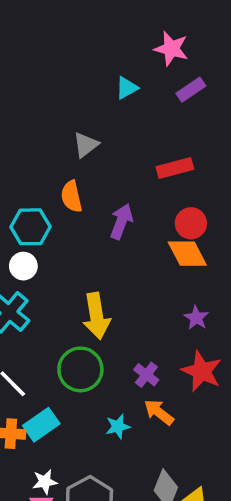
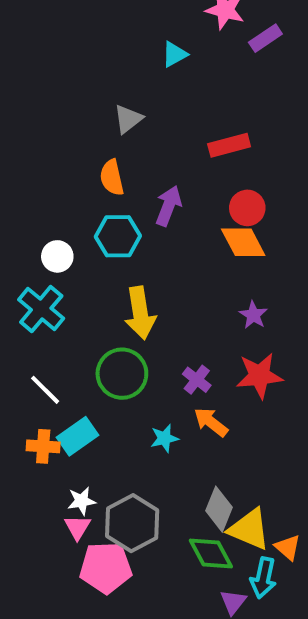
purple rectangle: (191, 90) -> (265, 38), moved
cyan hexagon: (30, 227) -> (118, 236), moved
red star: (202, 371) -> (259, 376), turned -30

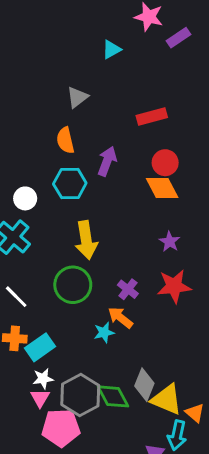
orange arrow: (211, 422) -> (120, 318), moved
cyan rectangle: (78, 436) -> (40, 347), moved
green diamond: (211, 553) -> (113, 396), moved

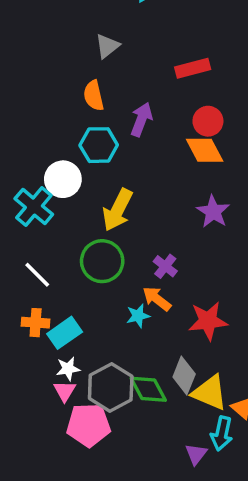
white circle: (25, 198) -> (63, 179), moved, size x1.4
yellow arrow: (86, 240) -> (117, 210), turned 36
purple star: (170, 242) -> (213, 212), size x1.4
red star: (174, 286) -> (208, 321), moved

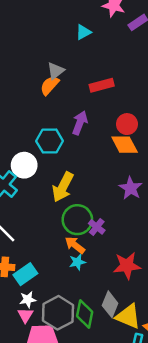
red rectangle: (193, 68) -> (102, 85), moved
orange semicircle: (94, 96) -> (50, 85), moved, turned 55
green circle: (102, 261) -> (77, 220), moved
orange arrow: (157, 299) -> (75, 245), moved
green diamond: (148, 389) -> (85, 314), turned 40

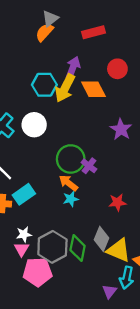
orange diamond: (125, 145) -> (93, 89), moved
white circle: (24, 165) -> (34, 125), moved
yellow arrow: (63, 187) -> (65, 88), moved
red star: (127, 266) -> (117, 202), size x0.7
cyan rectangle: (25, 274) -> (24, 194), moved

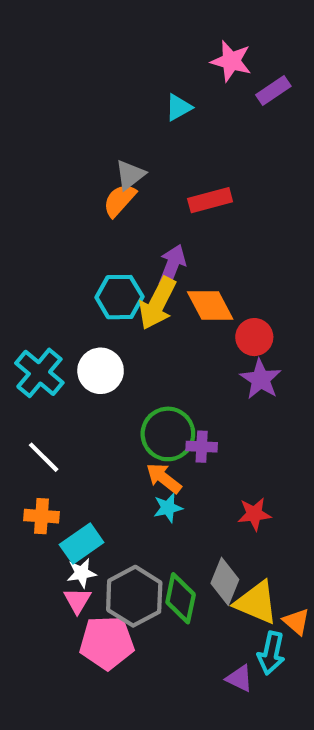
red circle: (117, 69) -> (254, 337), moved
purple cross: (89, 166) -> (202, 447), turned -35
cyan rectangle: (24, 194) -> (82, 544), moved
purple triangle: (109, 291) -> (240, 678), turned -42

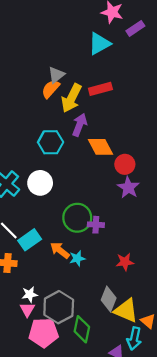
cyan triangle: (178, 107) -> (99, 44), moved, size x1.5
yellow arrow: (157, 303) -> (71, 98), moved
orange arrow: (164, 478) -> (60, 250), moved
cyan rectangle: (82, 544) -> (30, 240), moved
green diamond: (181, 598) -> (82, 329), moved

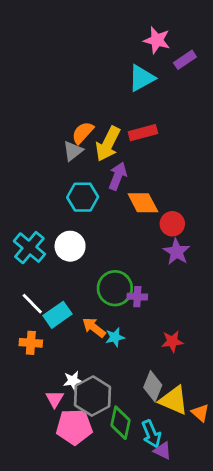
gray triangle: (56, 75) -> (73, 151), moved
white star: (30, 294) -> (73, 381), moved
cyan arrow: (134, 339) -> (151, 434), moved, turned -35

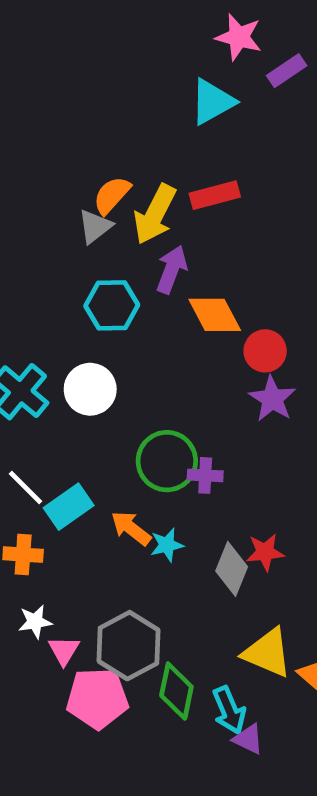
white star: (73, 381) -> (35, 622), moved
gray diamond: (153, 386) -> (232, 569), moved

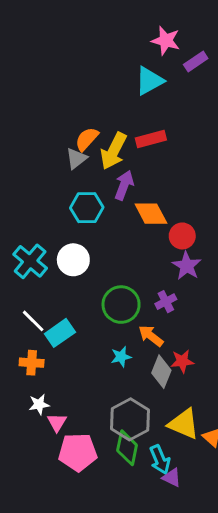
purple cross: (205, 475) -> (166, 302), moved, turned -30
orange arrow: (131, 528) -> (151, 336), moved
gray hexagon: (129, 646) -> (130, 419), moved

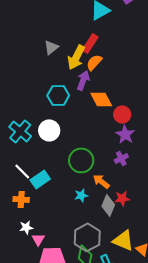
orange semicircle: (87, 139) -> (94, 62), moved
red rectangle: (151, 139) -> (90, 43), moved, turned -42
gray triangle: (76, 158) -> (51, 47), moved
purple cross: (166, 302) -> (121, 158), moved

